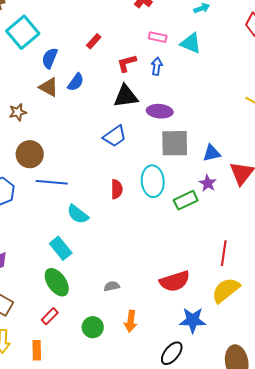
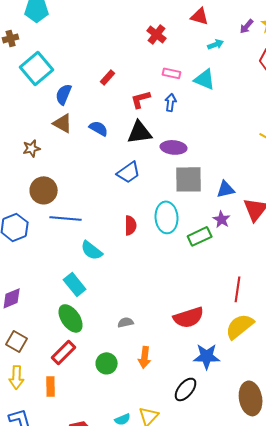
blue semicircle: (76, 82) -> (99, 128), moved, turned -96
red rectangle: (50, 316) -> (64, 352), size x1.4

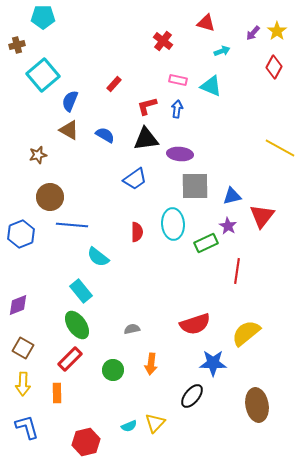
red line: (238, 289) -> (237, 271), moved

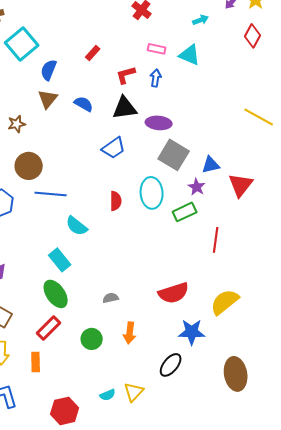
brown triangle: (69, 130) -> (48, 99), turned 40
gray square: (195, 186) -> (174, 155), turned 32
purple star: (228, 226) -> (197, 187), moved

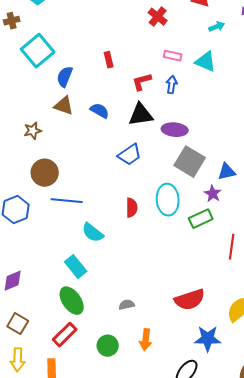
red rectangle: (93, 53) -> (109, 60), turned -56
brown triangle: (48, 99) -> (64, 106), turned -50

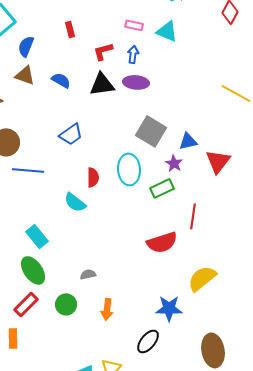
purple ellipse: (175, 130) -> (136, 82), moved
blue trapezoid: (130, 155) -> (71, 134), moved
cyan semicircle: (93, 233) -> (75, 202), moved
red semicircle: (190, 300) -> (162, 242), moved
green circle: (108, 346) -> (66, 304), moved

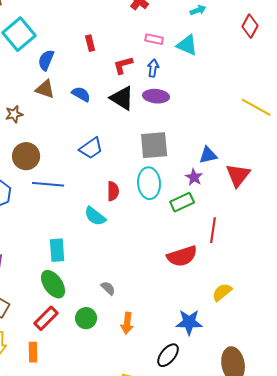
black triangle: (102, 84) -> (122, 98), turned 40
gray square: (151, 131) -> (154, 145), moved, turned -36
cyan rectangle: (37, 236) -> (57, 250), turned 35
gray semicircle: (88, 274) -> (108, 288), turned 56
yellow semicircle: (202, 278) -> (222, 292), size x0.7

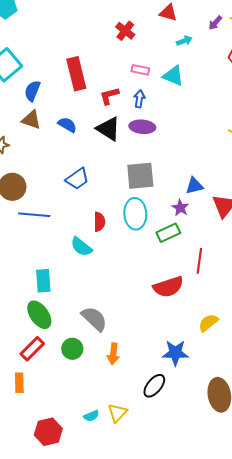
red rectangle: (90, 43) -> (76, 74), size x2.0
gray semicircle: (108, 288) -> (94, 319), size x1.8

